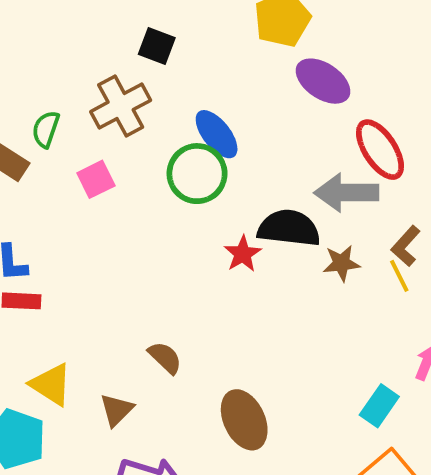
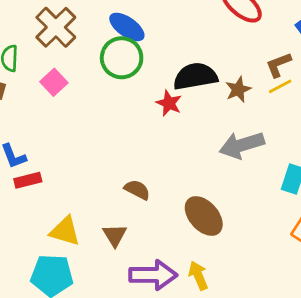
gray arrow: (346, 193) -> (242, 145), moved
brown L-shape: (406, 246) -> (278, 65), turned 44
yellow line: (399, 276) -> (280, 86), turned -75

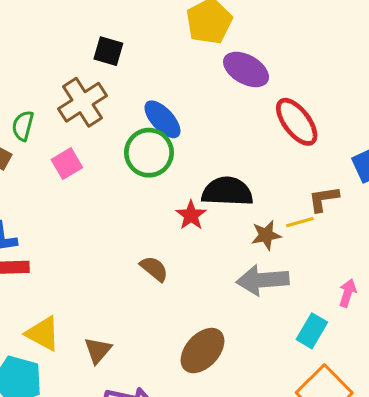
yellow line: (280, 86) -> (300, 222), moved
brown star: (238, 89) -> (266, 235), moved
brown semicircle: (137, 190) -> (154, 269), moved
brown ellipse: (204, 216) -> (203, 351), turned 72

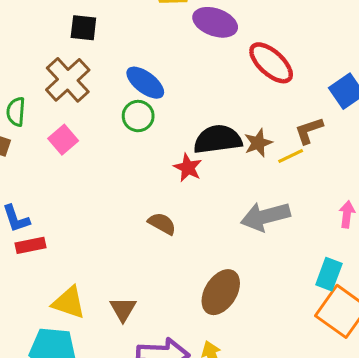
green circle: (149, 153) -> (138, 116), size x0.7
brown star: (266, 235) -> (258, 143), moved
cyan rectangle: (312, 331) -> (329, 274), moved

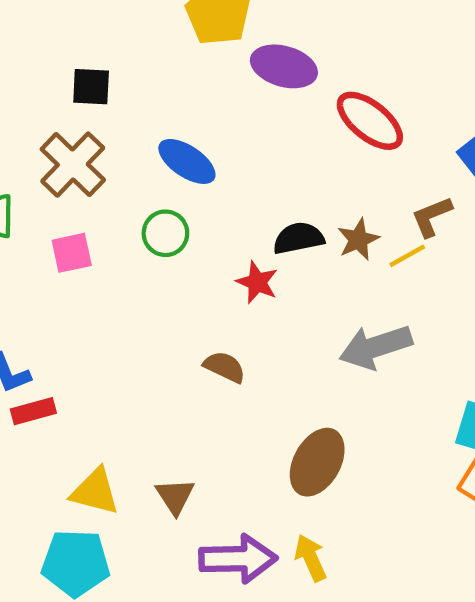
green circle: (138, 116) -> (165, 233), moved
black semicircle: (218, 139) -> (299, 238), size x0.7
pink square: (63, 140) -> (72, 253), turned 32

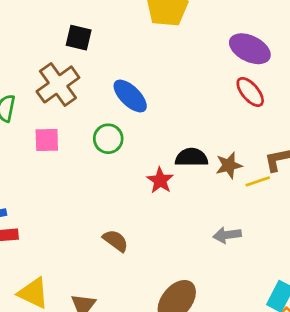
purple ellipse: (284, 66) -> (250, 49), moved
red ellipse: (370, 121) -> (250, 92), size x0.7
gray arrow: (376, 347) -> (227, 235), size x0.6
brown semicircle: (225, 367) -> (115, 241), moved

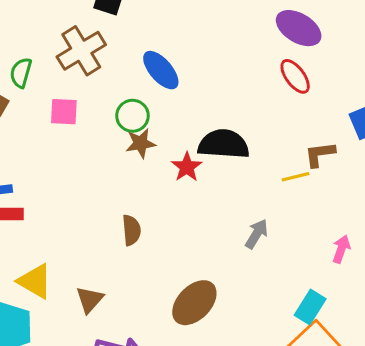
black semicircle: (191, 157) -> (224, 144), size x1.4
brown star: (229, 165) -> (141, 143), moved
gray arrow: (227, 235) -> (257, 234), turned 124
brown semicircle: (115, 241) -> (131, 230), turned 44

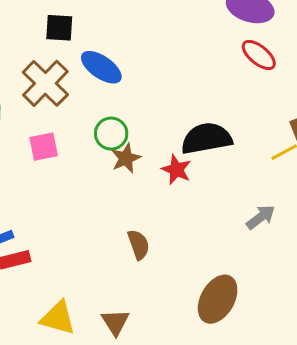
blue ellipse: (161, 70) -> (101, 67), moved
gray arrow: (257, 234) -> (261, 217), turned 36

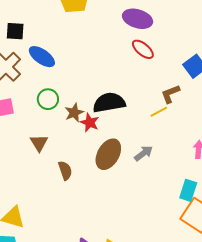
brown star: (126, 158) -> (74, 113), moved
brown ellipse: (218, 299) -> (108, 154), moved
brown triangle: (115, 322) -> (39, 143), moved

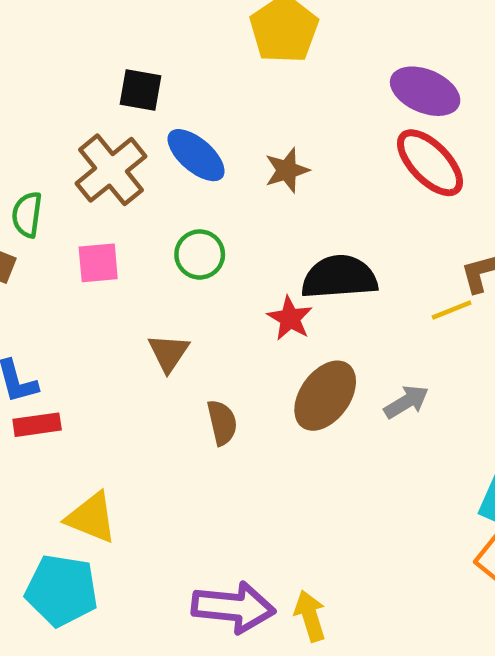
red ellipse: (143, 49) -> (430, 163), size x1.4
brown star: (74, 113) -> (287, 170), moved

